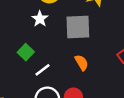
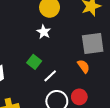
gray square: (78, 27) -> (93, 44), moved

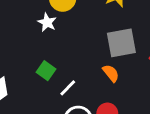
white star: (44, 32) -> (47, 22), moved

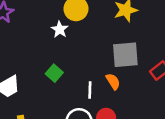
white line: (68, 88) -> (90, 90), moved, turned -49

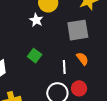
gray square: (125, 55) -> (78, 30), moved

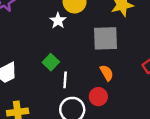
white line: (64, 67) -> (65, 80), moved
red circle: (79, 88) -> (98, 97), moved

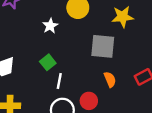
white star: (58, 21) -> (50, 26), moved
orange semicircle: (107, 73) -> (110, 79), moved

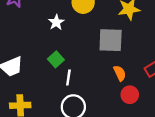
red circle: (89, 101) -> (130, 95), moved

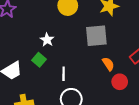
white star: (56, 22) -> (47, 40), moved
green square: (56, 59) -> (39, 60), moved

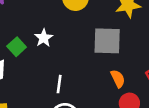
green square: (39, 60) -> (17, 47), moved

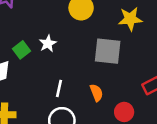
orange semicircle: (118, 79) -> (96, 93), moved

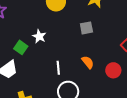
gray square: (108, 51) -> (86, 28), size x0.6

